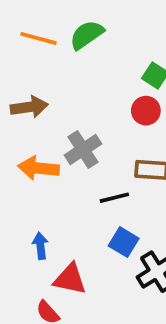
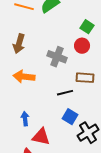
brown arrow: (29, 107) -> (19, 44), turned 114
gray cross: (83, 150) -> (57, 57), moved, turned -36

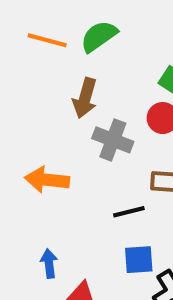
brown arrow: (19, 44) -> (85, 98), moved
blue square: (70, 117) -> (139, 260), turned -35

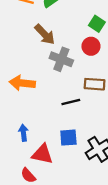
brown arrow: (85, 98) -> (45, 34), turned -60
blue square: (139, 260) -> (68, 138), moved

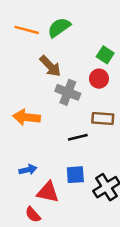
blue arrow: (23, 133) -> (28, 170), turned 84

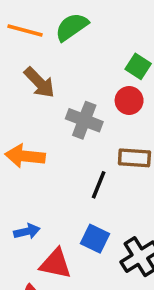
brown arrow: (50, 66) -> (39, 83), moved
black line: (78, 137) -> (99, 185), turned -54
blue square: (75, 175) -> (95, 239), turned 30

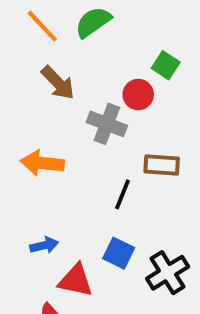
orange line: (25, 31) -> (42, 26), turned 32
red circle: (129, 100) -> (138, 95), moved

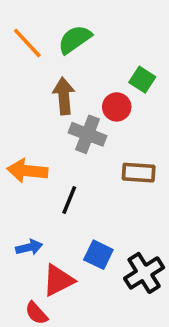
brown arrow: (58, 83) -> (64, 96), moved, turned -141
black line: (123, 194) -> (69, 200), moved
red triangle: (76, 281) -> (58, 280), turned -39

